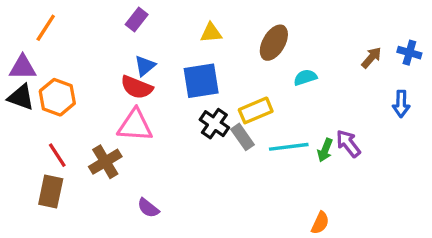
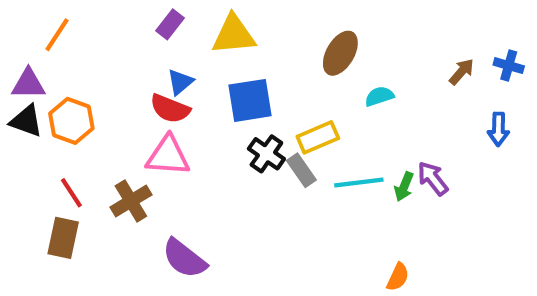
yellow triangle: (211, 33) -> (234, 35), moved, size x1.6
purple semicircle: (148, 208) -> (184, 258), size x1.6

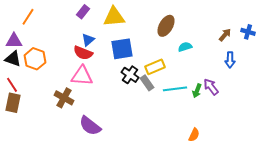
blue arrow: (498, 129) -> (230, 60), moved
red line: (71, 193) -> (12, 85), moved
brown cross: (131, 201) -> (64, 98), turned -30
brown rectangle: (63, 238) -> (13, 103), moved

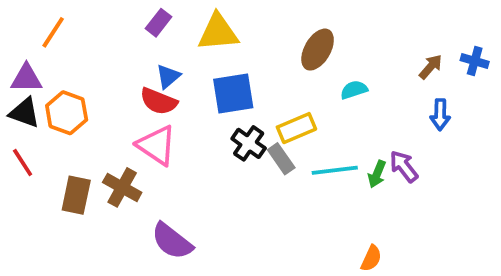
pink triangle: (82, 76) -> (157, 145), turned 30
brown rectangle: (13, 103) -> (76, 195), moved

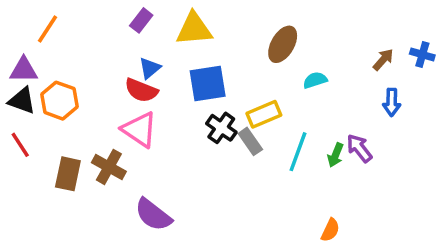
cyan line: (335, 170) -> (298, 152), turned -63

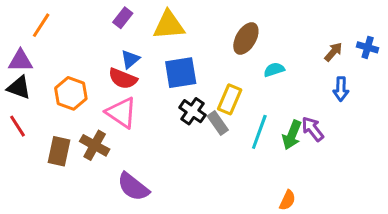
orange hexagon: (59, 101) -> (71, 93), moved
yellow rectangle: (264, 114) -> (230, 99), turned -44
green arrow: (335, 155) -> (292, 135), size x1.4

